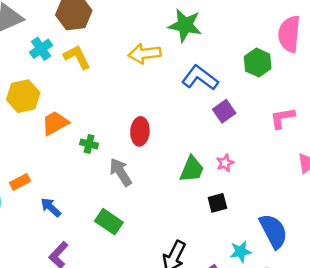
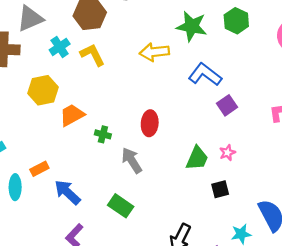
green hexagon: (258, 63) -> (236, 21), moved
blue arrow: (51, 207) -> (67, 192), size x1.4

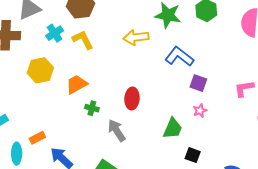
purple square: (227, 105) -> (198, 83), turned -36
orange trapezoid: (72, 115) -> (77, 84), moved
pink star: (227, 153) -> (200, 111), moved
black square: (220, 189) -> (193, 155), turned 35

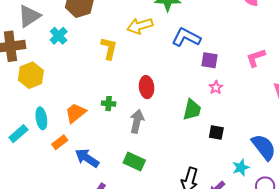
yellow L-shape: (83, 40) -> (109, 48), moved, turned 50
yellow hexagon: (40, 70) -> (31, 75), moved
orange trapezoid: (77, 84) -> (75, 113), moved
gray arrow: (117, 130) -> (137, 121), turned 55
cyan ellipse: (17, 154) -> (41, 118), moved

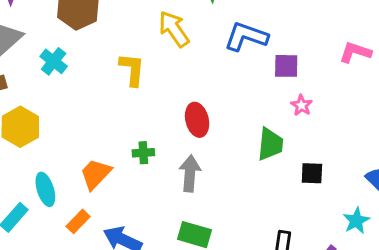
yellow arrow: (140, 26) -> (174, 29), turned 80
pink L-shape: (256, 58) -> (355, 52), turned 45

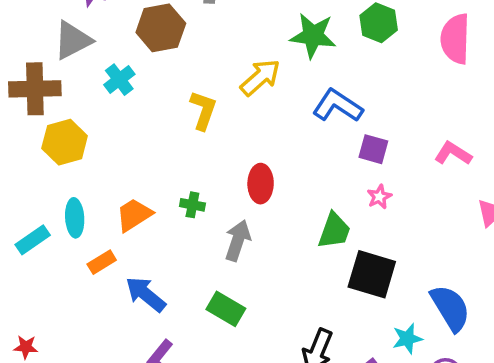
yellow arrow: (174, 29) -> (260, 77), turned 69
black square: (312, 173) -> (372, 274), size x1.8

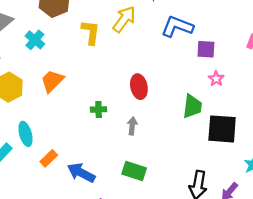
yellow L-shape: (203, 110) -> (91, 32), moved
orange trapezoid: (134, 215) -> (52, 81), moved
gray arrow: (238, 240) -> (132, 126), size x0.7

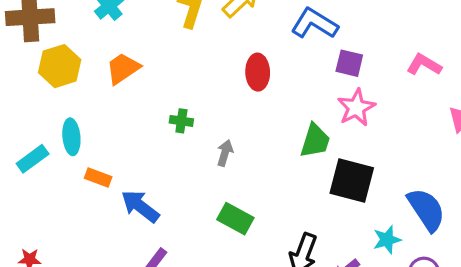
pink star: (216, 79) -> (356, 108), size x1.6
red ellipse: (139, 87) -> (258, 72), moved
orange rectangle: (49, 158) -> (98, 178), turned 54
green rectangle: (134, 171) -> (235, 219), moved

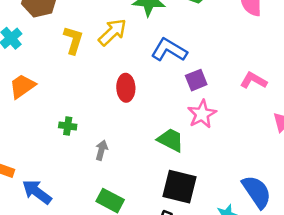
purple square: (349, 63) -> (196, 80), turned -35
green trapezoid: (315, 141) -> (171, 140), turned -80
black square: (352, 180) -> (180, 187), moved

